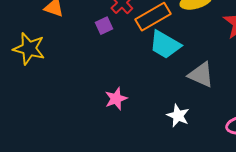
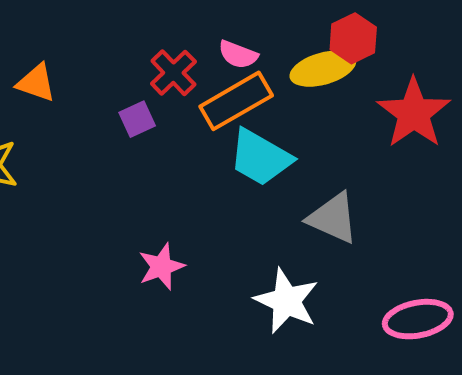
white star: (178, 116) -> (287, 301), size x1.4

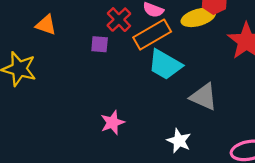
purple square: (137, 119) -> (100, 44), turned 30
white star: (287, 301) -> (179, 141), size x0.7

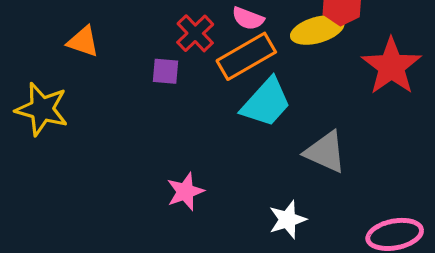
cyan trapezoid: (165, 65) -> (266, 103), turned -78
white star: (179, 141) -> (288, 220), turned 30

